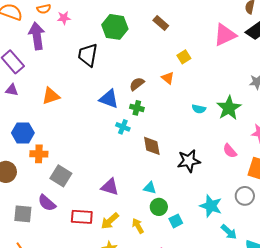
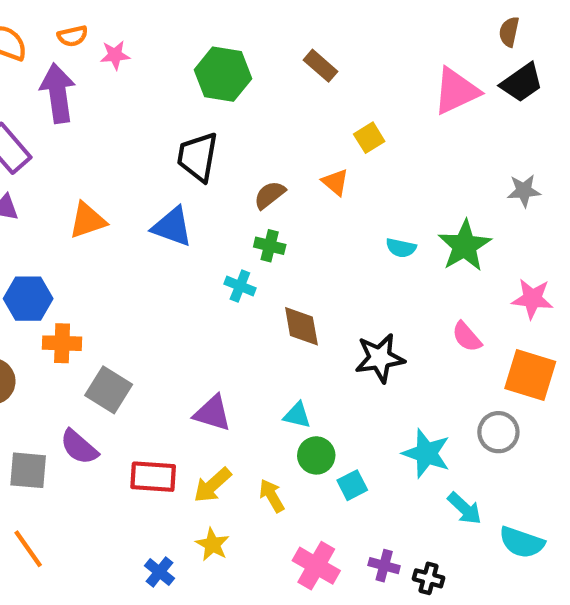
black trapezoid: (88, 55) -> (198, 157), moved
blue triangle: (109, 99) -> (172, 227), moved

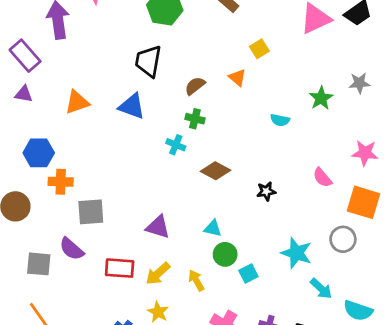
green star: (465, 246) -> (321, 98), moved, size x0.7
brown diamond: (301, 326) -> (216, 171), turned -52
black star: (380, 358) -> (266, 191), size x0.6
gray square: (109, 390) -> (91, 212), turned -36

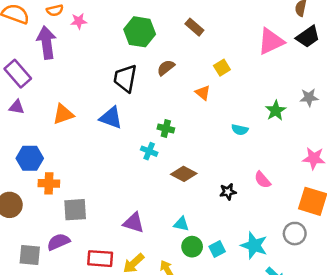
brown semicircle: (195, 86) -> (166, 68), moved
pink semicircle: (322, 178) -> (262, 180), moved
purple semicircle: (72, 249) -> (58, 242), turned 115
cyan square: (248, 274) -> (217, 249), moved

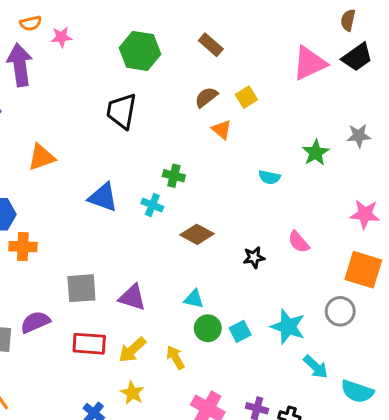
brown semicircle: (166, 68) -> (206, 97), moved
blue triangle: (111, 118) -> (103, 197), moved
gray square: (75, 210) -> (81, 288), moved

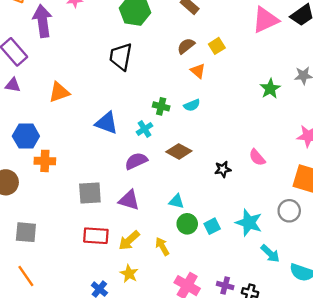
cyan semicircle: (269, 177) -> (192, 105), moved, turned -35
cyan cross: (152, 205) -> (144, 129), turned 35
purple semicircle: (35, 322) -> (136, 161), moved

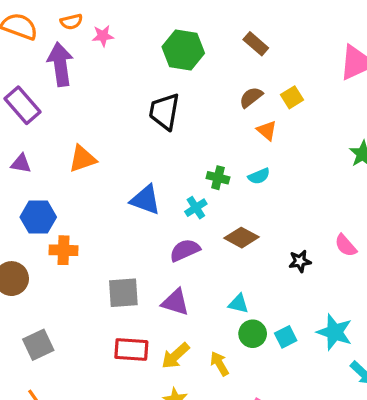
purple triangle: (13, 85) -> (21, 164), moved
gray square: (26, 232) -> (38, 345), turned -30

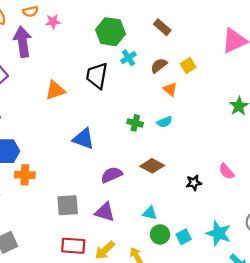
orange triangle: (82, 159) -> (55, 90), moved
cyan cross: (196, 208) -> (128, 58), moved

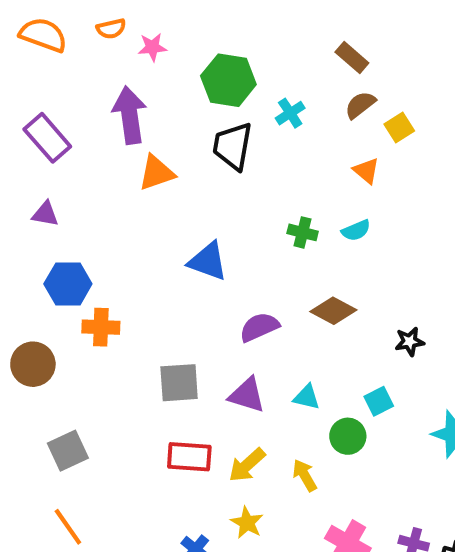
green hexagon: (110, 32) -> (228, 80), moved
purple arrow: (23, 42) -> (130, 115), moved
brown semicircle: (159, 66) -> (360, 105), moved
cyan triangle: (150, 213) -> (307, 397), moved
cyan square: (184, 237) -> (379, 401), moved

